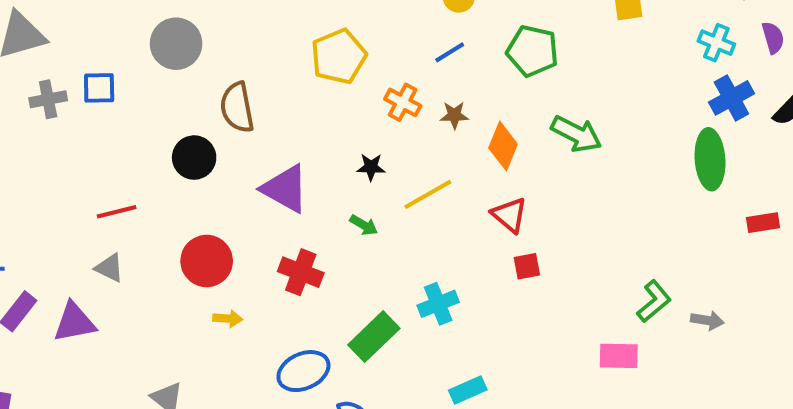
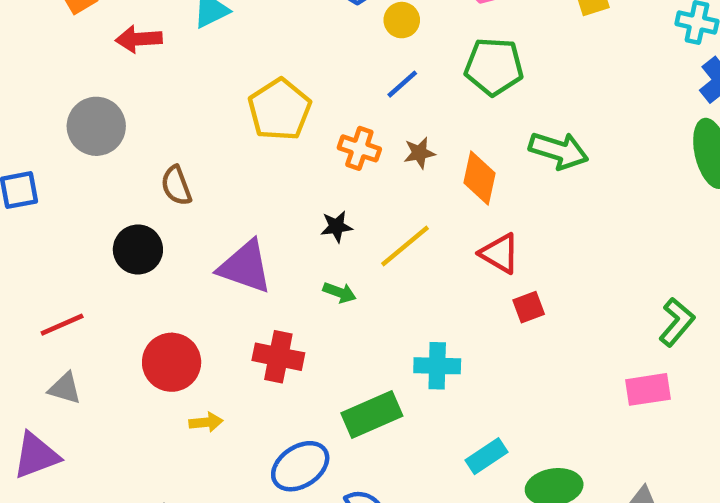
brown semicircle: (237, 107) -> (176, 186), size x0.7
cyan cross: (438, 304) -> (437, 366), turned 33
green rectangle: (374, 337) -> (372, 414), turned 30

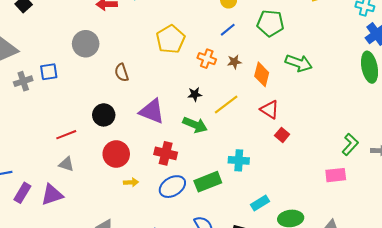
black circle: (138, 250) -> (104, 115), moved
green arrow: (340, 292) -> (195, 125), size x1.6
red square: (529, 307) -> (282, 135), turned -32
blue ellipse: (300, 466) -> (172, 187), moved

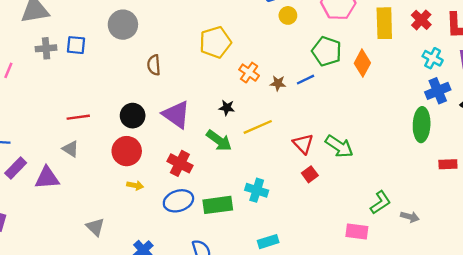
blue line: (228, 30) -> (306, 80), moved
green arrow: (299, 63) -> (339, 146), moved
orange diamond: (262, 74) -> (362, 63), moved
black circle: (104, 115) -> (133, 116), moved

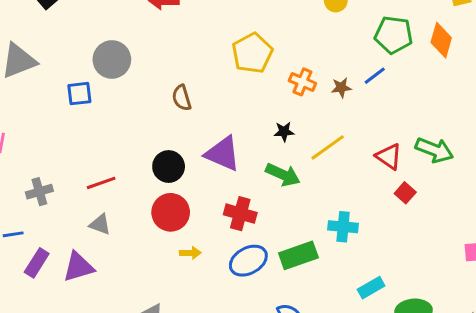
gray circle: (123, 25) -> (112, 59), moved
gray cross: (46, 48) -> (39, 192), moved

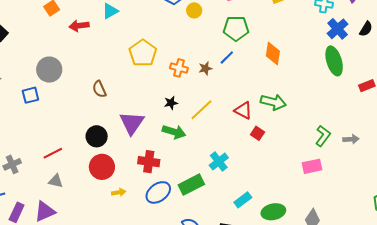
orange diamond: (441, 40) -> (273, 53), moved
purple triangle: (223, 154) -> (132, 123), turned 48
cyan cross: (343, 227) -> (219, 161), turned -36

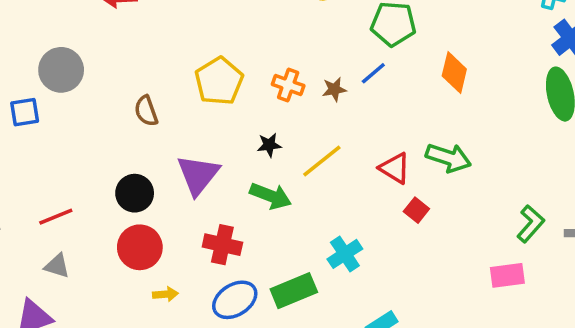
yellow pentagon: (143, 53) -> (219, 81), moved

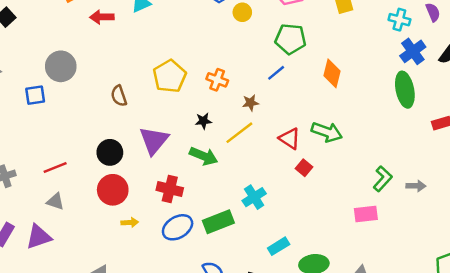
brown star: (334, 89) -> (250, 103), moved

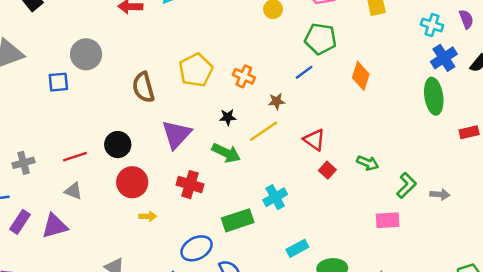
brown semicircle: (119, 96) -> (143, 87), size x1.4
green arrow: (327, 132) -> (368, 163), moved, size x0.7
black circle: (110, 152) -> (118, 145), moved
blue ellipse: (178, 227) -> (197, 248), moved

